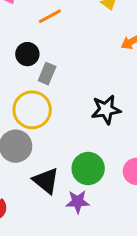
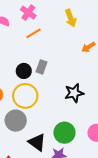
black circle: (27, 54) -> (24, 71), moved
gray rectangle: (47, 74) -> (42, 67), moved

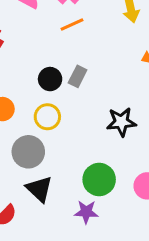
yellow circle: (25, 96) -> (47, 117), size x0.7
black triangle: (37, 142) -> (39, 189), moved

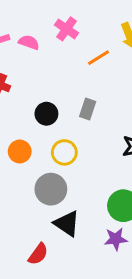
orange line: (72, 24) -> (98, 58), moved
black circle: (50, 79) -> (46, 114), moved

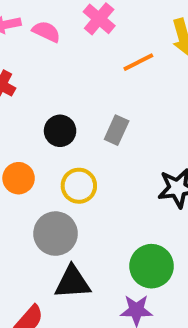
black triangle: (67, 224) -> (72, 282), turned -44

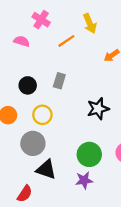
pink semicircle: (46, 32) -> (22, 41), moved
black triangle: (72, 282) -> (46, 170), turned 30

